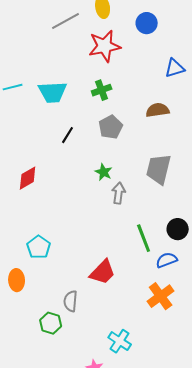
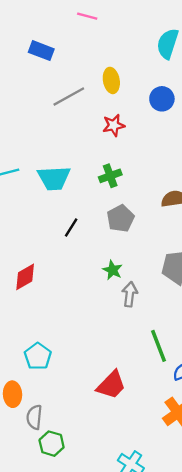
red star: (105, 46) -> (114, 125), size x0.6
gray semicircle: (71, 301) -> (34, 417), moved

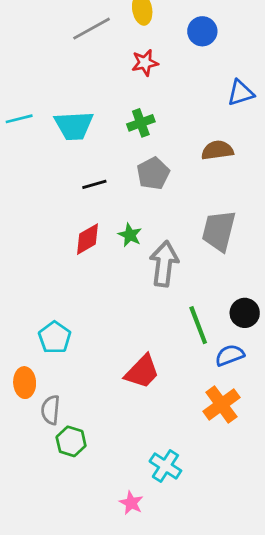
black line: (71, 228) -> (94, 184), turned 42
green star: (112, 270) -> (130, 235), moved
red diamond: (25, 277) -> (87, 239), moved
gray arrow: (130, 294) -> (164, 264), size x1.5

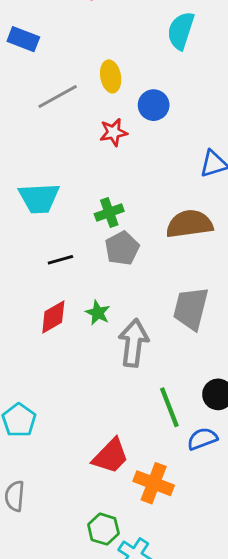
blue circle: (202, 31) -> (154, 105), moved
green cross: (141, 123) -> (109, 213), moved
brown semicircle: (217, 150) -> (189, 224), size x1.4
orange cross: (221, 404) -> (154, 483), moved, turned -33
green hexagon: (71, 441) -> (103, 529), moved

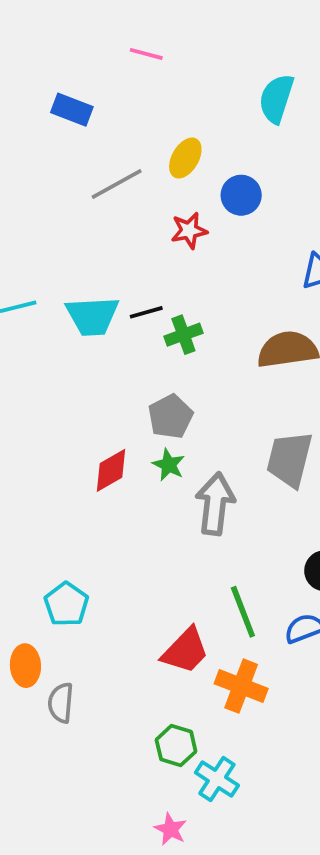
yellow ellipse: (111, 76) -> (185, 158), turned 40
gray pentagon: (122, 248) -> (170, 416), moved
black line: (60, 260) -> (146, 312), moved
green line: (169, 407) -> (243, 612), moved

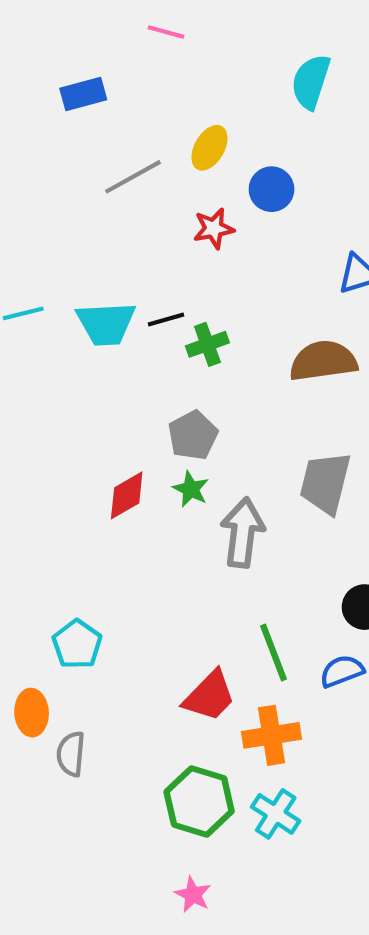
blue rectangle: (72, 110) -> (83, 94), turned -36
orange cross: (241, 686) -> (272, 735), turned -30
green hexagon: (176, 746) -> (199, 801), size x1.5
cyan cross: (217, 779) -> (276, 814), moved

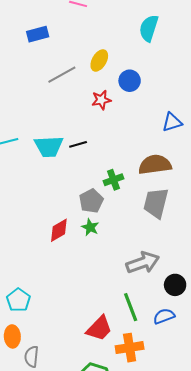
green cross: (207, 344) -> (113, 180), moved
gray trapezoid: (325, 483) -> (156, 203), moved
gray arrow: (243, 533) -> (143, 263), moved, turned 64
cyan pentagon: (77, 644) -> (18, 300), moved

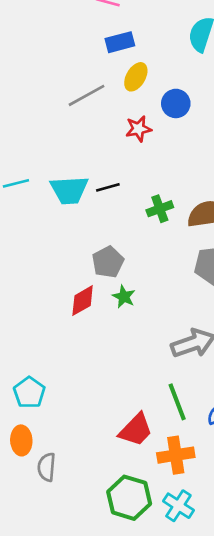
blue rectangle: (38, 34) -> (120, 42), moved
green cross: (113, 180) -> (160, 209), moved
gray pentagon: (91, 201) -> (108, 262), moved

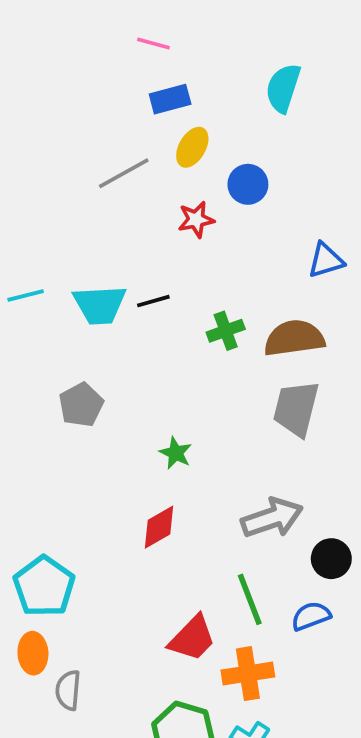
gray pentagon: (108, 262) -> (81, 405), moved
red diamond: (83, 301) -> (159, 527), moved
cyan pentagon: (29, 392) -> (44, 586), size x1.4

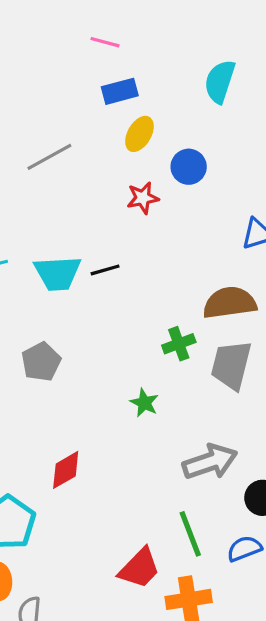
gray line: (124, 173) -> (49, 157), moved
green cross: (226, 331) -> (179, 344), moved
green star: (176, 453) -> (144, 403), moved
red diamond: (159, 527) -> (66, 470), moved

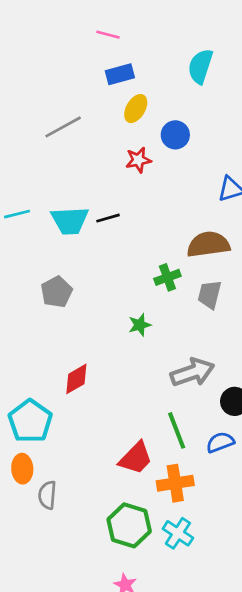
gray trapezoid: (231, 365) -> (210, 295), size x0.7
green star: (144, 403) -> (140, 325), turned 30

